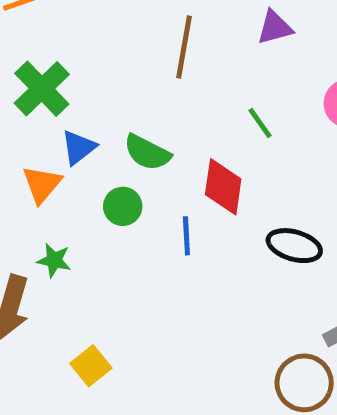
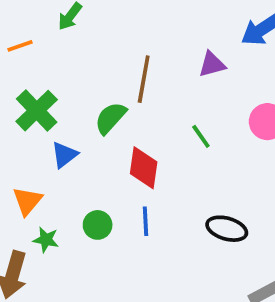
green semicircle: (147, 152) -> (110, 118), moved, turned 105
orange triangle: (42, 184) -> (27, 201), moved
red diamond: (223, 187) -> (144, 168), moved
green circle: (123, 206) -> (98, 225), moved

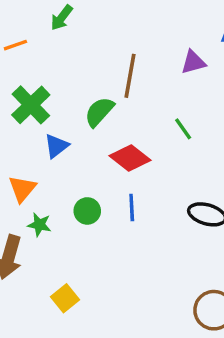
red diamond: (144, 168) -> (130, 158), turned -60

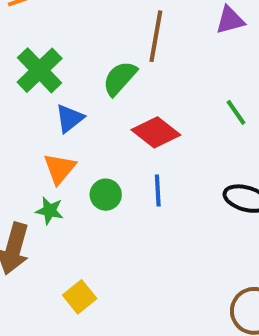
green line: (183, 129) -> (236, 112), moved
orange triangle: (22, 189) -> (60, 169), moved

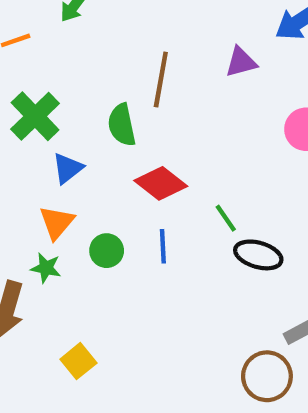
green semicircle: (120, 78) -> (122, 125), turned -54
green line: (236, 112) -> (226, 218), moved

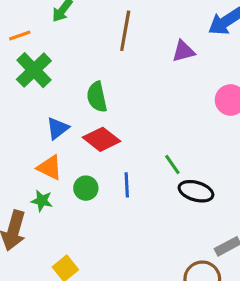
brown line: (161, 79) -> (125, 31), moved
green cross: (35, 116) -> (34, 70), moved
red diamond: (161, 183) -> (102, 139), moved
orange triangle: (57, 222) -> (50, 168), turned -44

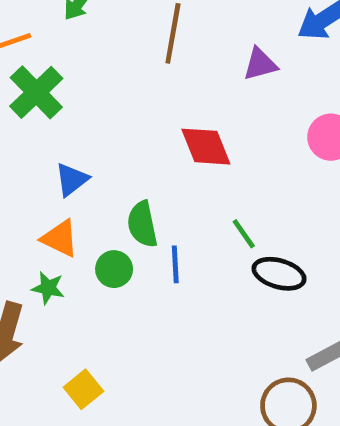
green semicircle: (97, 97) -> (142, 224), moved
red diamond: (102, 139) -> (206, 147), moved, turned 30

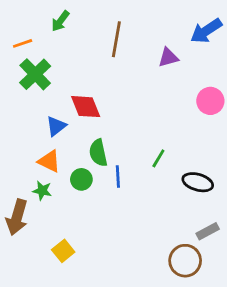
red diamond: (206, 147) -> (86, 107), moved
green line: (244, 234) -> (158, 158), turned 66
black ellipse: (279, 274) -> (198, 182), moved

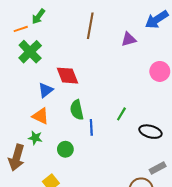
green arrow: (60, 21) -> (38, 16), moved
green circle: (81, 179) -> (65, 149), moved

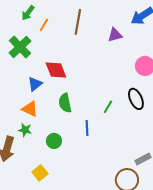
orange line: (21, 29) -> (44, 25), moved, turned -40
blue line: (91, 127) -> (87, 128), moved
black ellipse: (150, 132) -> (136, 99), moved, turned 50

